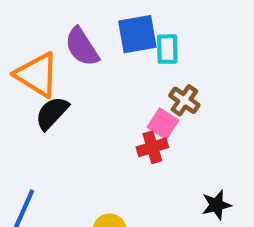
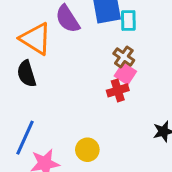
brown cross: (184, 100) -> (124, 57), moved
black semicircle: (52, 113) -> (27, 74), moved, turned -60

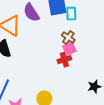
pink square: (125, 74) -> (69, 49), turned 32

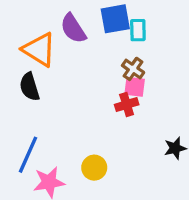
pink square: (69, 49) -> (135, 87), turned 32

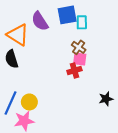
yellow circle: (94, 168) -> (29, 102), moved

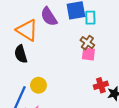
red cross: (74, 71) -> (101, 85), moved
yellow circle: (29, 102) -> (38, 85), moved

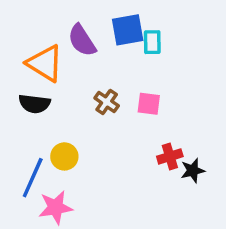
brown cross: (87, 43) -> (107, 102), moved
black semicircle: (21, 54) -> (34, 104), turned -66

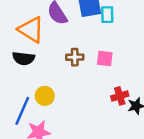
brown cross: (107, 102) -> (75, 57), turned -36

